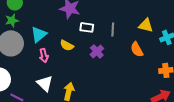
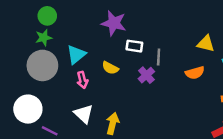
gray line: (113, 29) -> (159, 57), moved
orange semicircle: (137, 49) -> (195, 73), turned -77

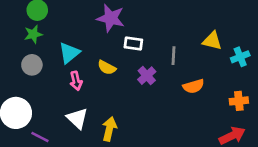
gray line: (159, 57) -> (173, 56), moved
gray circle: (42, 65) -> (32, 65), size x0.6
orange semicircle: (195, 73) -> (193, 86), moved

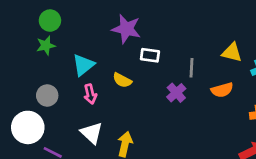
gray circle: (32, 65) -> (47, 95), moved
purple cross: (147, 76) -> (176, 93), moved
orange semicircle: (193, 86) -> (222, 90), moved

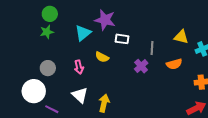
cyan triangle: (83, 65) -> (83, 33), moved

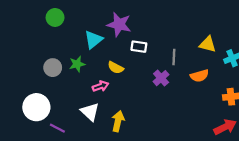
green star: (47, 32) -> (77, 64), moved
pink arrow: (79, 67) -> (100, 86), moved, turned -96
gray circle: (48, 68) -> (53, 68), moved

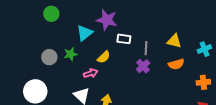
yellow triangle: (208, 44) -> (174, 41), moved
gray line: (174, 57) -> (146, 48), moved
yellow semicircle: (116, 68) -> (104, 57), turned -72

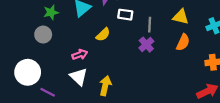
green star: (70, 54) -> (51, 12), moved
orange semicircle: (176, 64) -> (183, 42), turned -49
pink arrow: (91, 73) -> (80, 55), moved

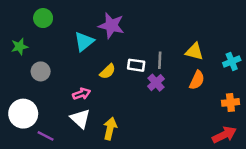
green star: (51, 12) -> (19, 47), moved
white rectangle: (125, 15) -> (136, 65), moved

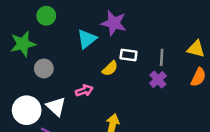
green star: (19, 47) -> (23, 44), size x1.5
white rectangle: (136, 65) -> (128, 55), moved
white triangle: (80, 119) -> (56, 107), moved

